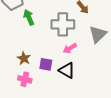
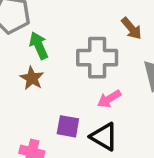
brown star: (24, 58) -> (32, 78), moved

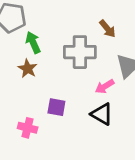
pink arrow: (109, 99) -> (105, 86), moved
black triangle: (104, 137) -> (102, 114), moved

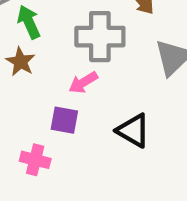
pink arrow: (105, 86) -> (83, 83), moved
pink cross: (28, 128) -> (35, 160), moved

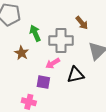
green arrow: (29, 22) -> (35, 33), moved
black triangle: (133, 131) -> (76, 75), moved, turned -42

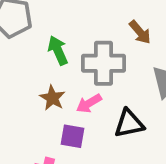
brown star: (22, 53) -> (52, 98), moved

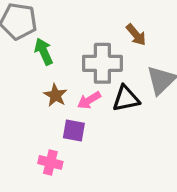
green arrow: (58, 50) -> (44, 52), moved
black triangle: (129, 123) -> (126, 99), moved

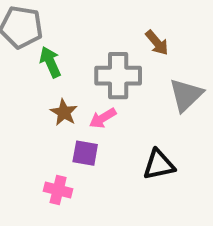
black triangle: (126, 99) -> (159, 165), moved

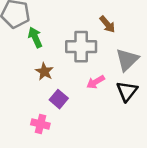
pink arrow: (103, 118) -> (96, 82), moved
purple square: (85, 153) -> (59, 99), turned 30
black triangle: (159, 165) -> (127, 91), moved, turned -40

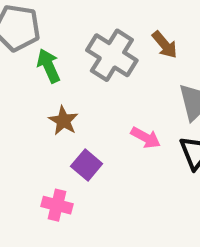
gray cross: (81, 47) -> (112, 55), moved, turned 32
pink arrow: (96, 82) -> (146, 138), turned -120

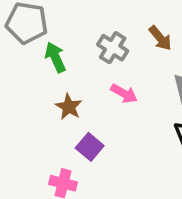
gray cross: (112, 55) -> (113, 48), size x0.7
pink arrow: (146, 138) -> (124, 93), moved

